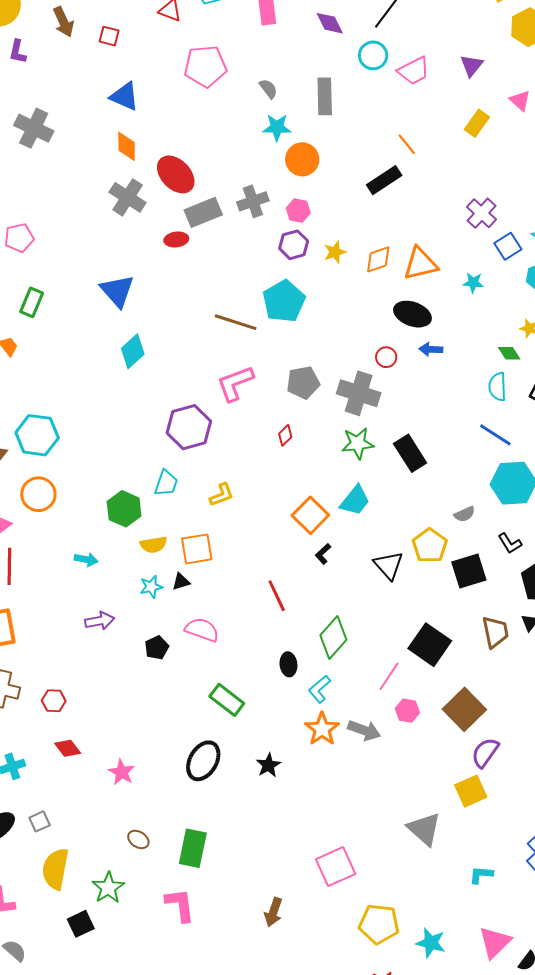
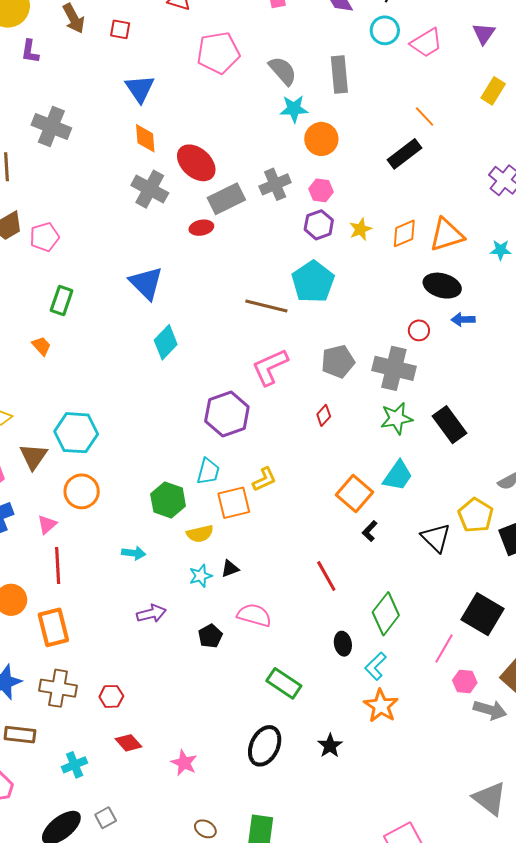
gray semicircle: (268, 89) -> (283, 71), size x1.5
blue triangle: (125, 96) -> (140, 89), turned 36
orange square: (197, 549) -> (234, 503), moved
gray arrow: (364, 730) -> (490, 710), moved

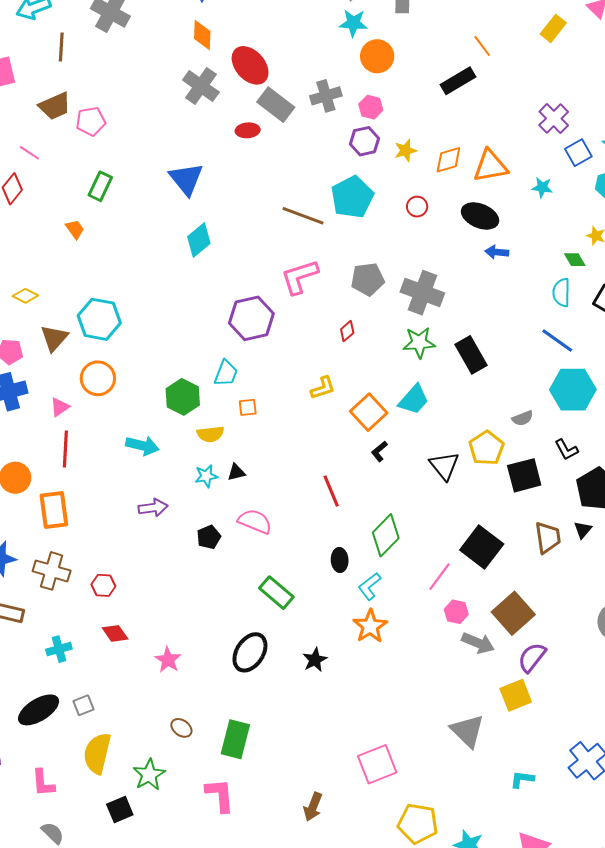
gray rectangle: (226, 199) -> (276, 105), turned 57
red circle: (419, 330) -> (417, 207), moved
yellow L-shape: (264, 479) -> (323, 388), moved
orange square: (234, 503) -> (248, 407), size x0.6
cyan arrow: (134, 553) -> (142, 446), size x1.4

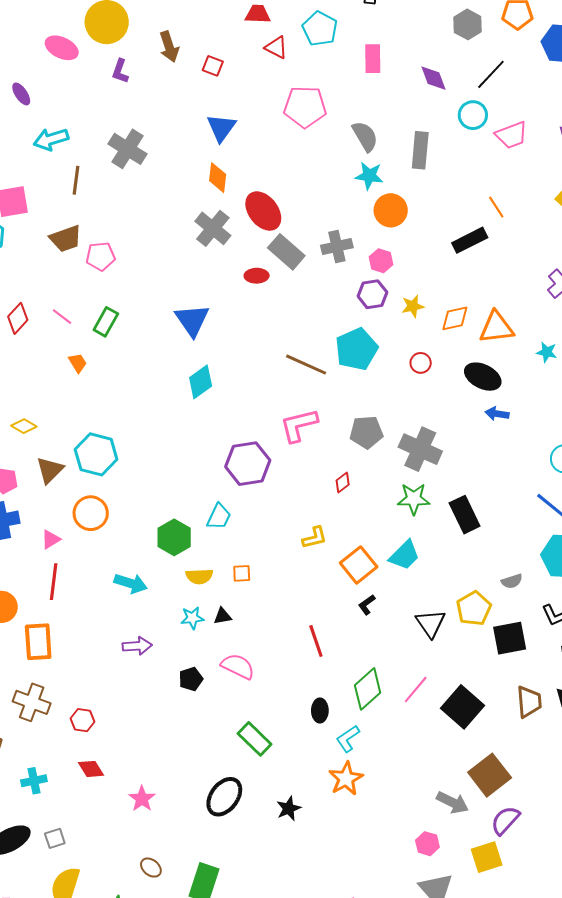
pink line: (29, 153) -> (62, 317), moved
orange square: (248, 407) -> (242, 573), moved
pink line: (439, 577) -> (416, 689), moved
pink hexagon: (456, 612) -> (427, 844), moved

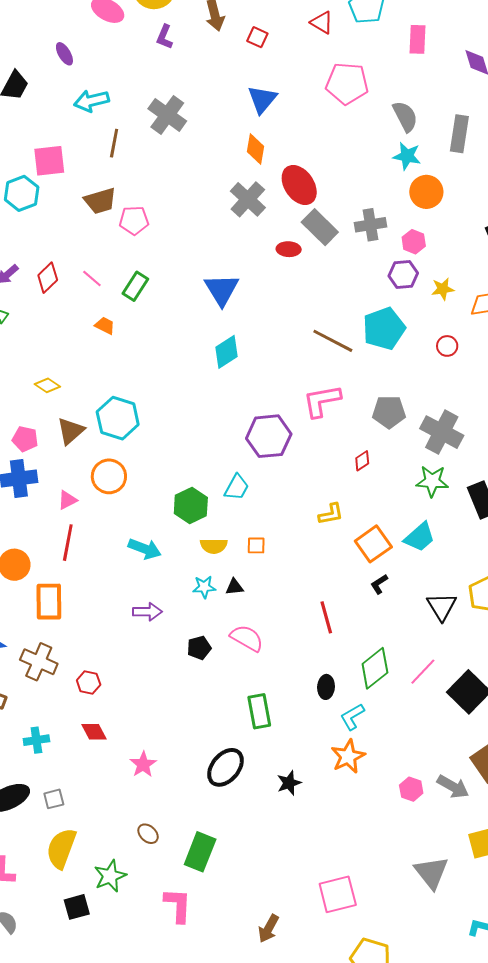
orange trapezoid: (78, 363) -> (105, 326), turned -35
green rectangle: (255, 739) -> (259, 711), turned 32
pink hexagon: (427, 844) -> (411, 789), moved

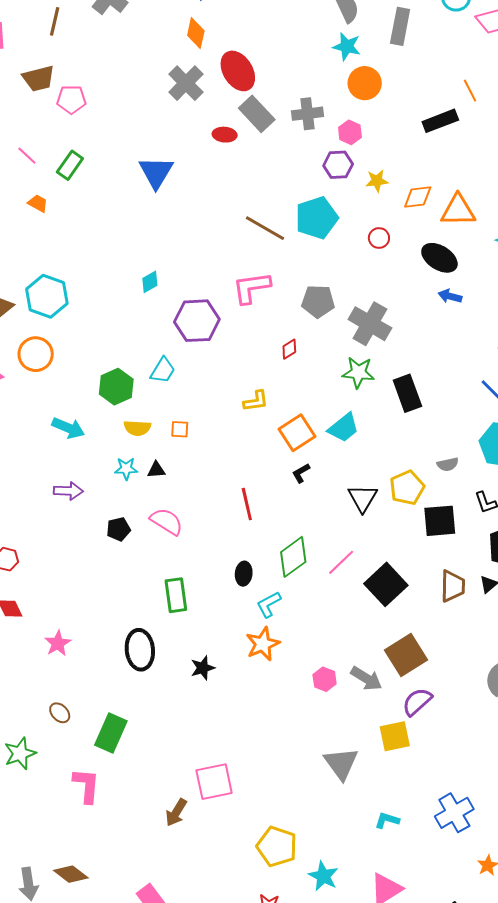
cyan diamond: (226, 352) -> (150, 282), moved, size x0.7
black ellipse: (225, 767) -> (140, 650), turned -48
pink square: (338, 894) -> (214, 782), moved

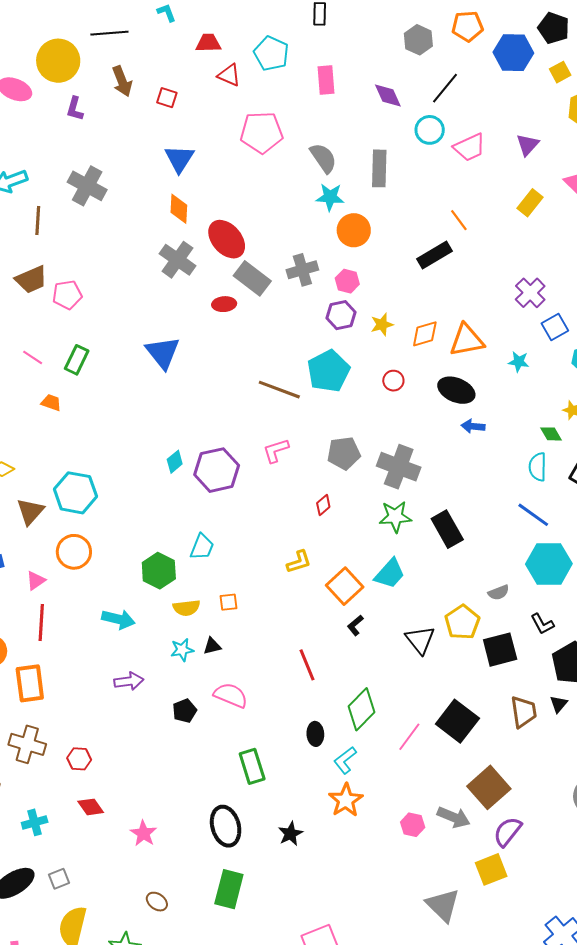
pink L-shape: (251, 288) -> (276, 451), size x0.7
purple hexagon: (197, 321) -> (217, 470), moved
pink line: (341, 562) -> (409, 737), moved
green rectangle: (111, 733) -> (229, 889), moved

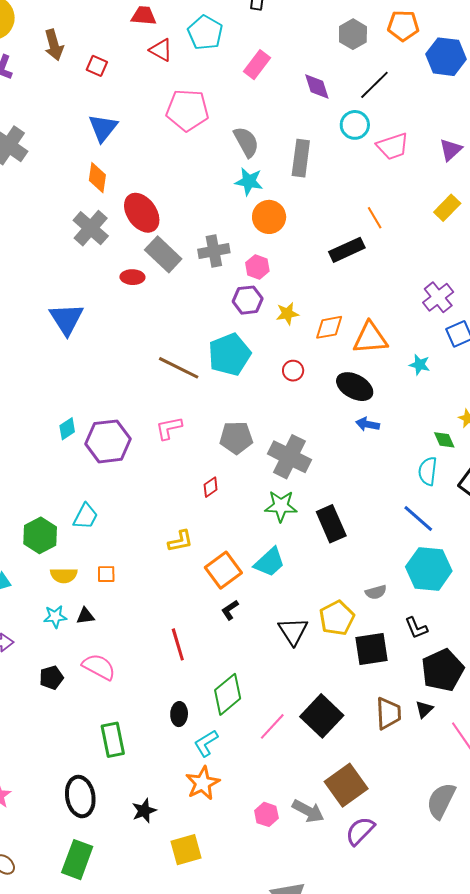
pink rectangle: (326, 80) -> (257, 65), turned 36
yellow square: (491, 869) -> (186, 850), moved

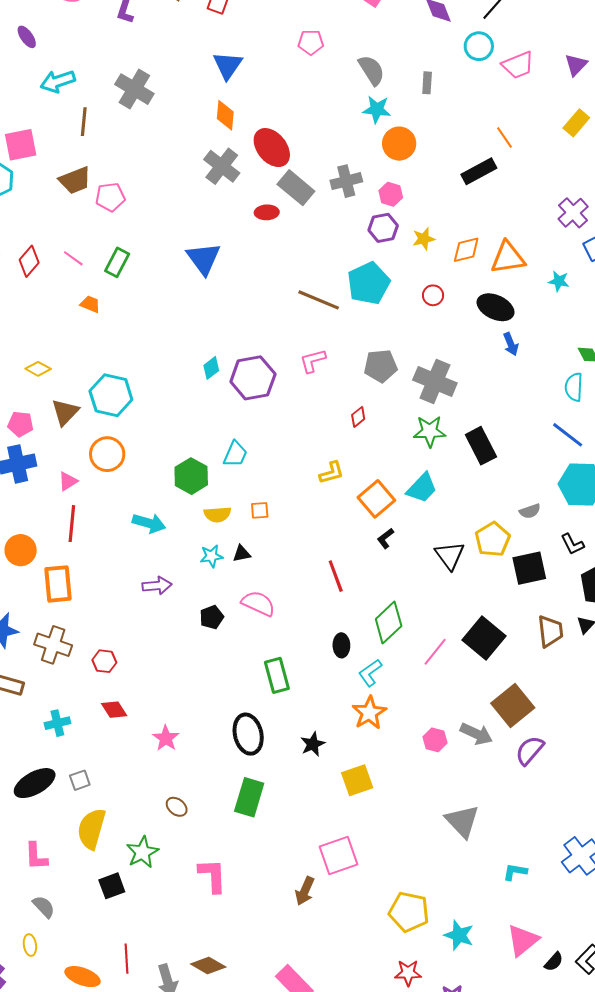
pink pentagon: (187, 110) -> (311, 42), size x0.6
gray rectangle: (301, 158) -> (427, 83), size x0.6
blue arrow: (368, 424) -> (511, 344), turned -120

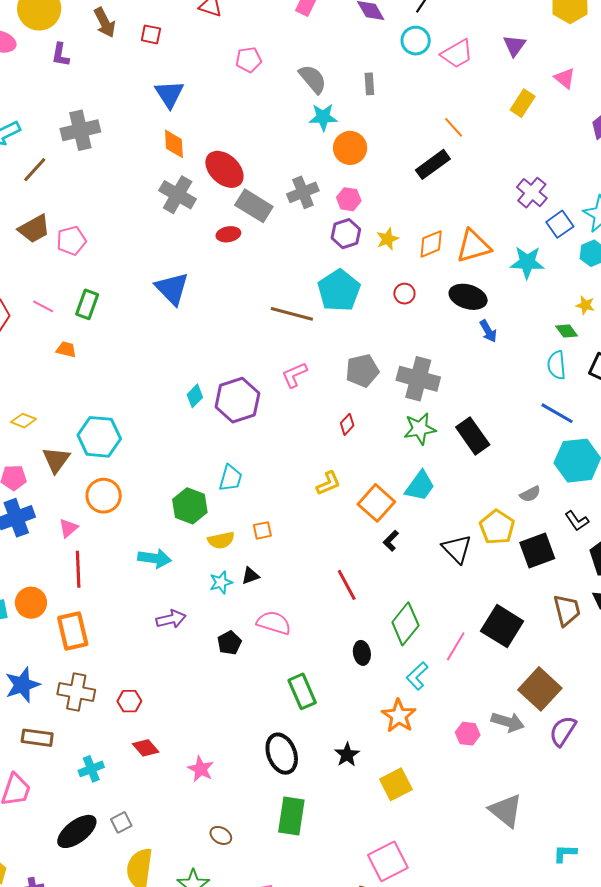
gray cross: (134, 89) -> (80, 130), turned -36
brown line: (84, 122) -> (35, 170), turned 44
cyan star: (559, 281) -> (527, 262), size x1.6
cyan L-shape: (370, 673) -> (417, 676), moved

